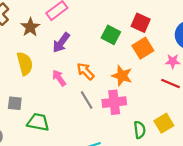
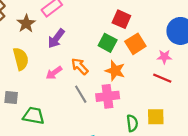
red square: (141, 23) -> (121, 19), moved
green square: (111, 35) -> (108, 43), moved
pink arrow: (59, 78) -> (54, 73), turned -91
yellow square: (164, 123) -> (156, 117), turned 30

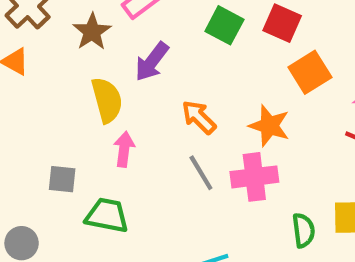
green square: (108, 43) -> (224, 25), moved
yellow semicircle: (21, 59) -> (107, 100), moved
pink arrow: (54, 73) -> (124, 149), moved, turned 133

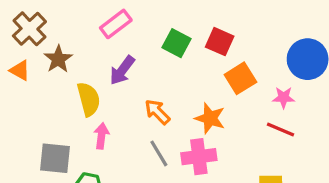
brown star: (92, 32) -> (58, 59), moved
gray square: (62, 179) -> (55, 158), size x1.5

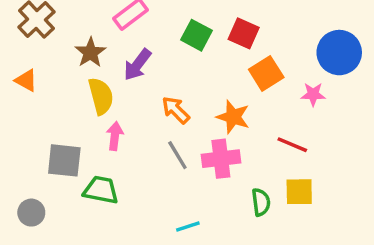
brown star: (58, 59) -> (90, 53), moved
orange triangle: (20, 70) -> (26, 80), moved
red line: (280, 129) -> (292, 145), moved

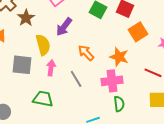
brown star: (90, 53) -> (26, 18), moved
gray line: (177, 155) -> (76, 79), moved
gray square: (64, 160) -> (22, 65), moved
green semicircle: (261, 202) -> (119, 104), moved

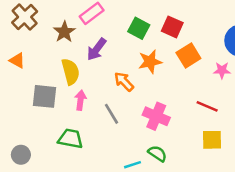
brown star: (26, 18) -> (64, 32), moved
orange star: (119, 57) -> (150, 62), moved, turned -30
pink cross: (112, 81) -> (156, 116), turned 30
green semicircle: (119, 104) -> (157, 154), moved, turned -49

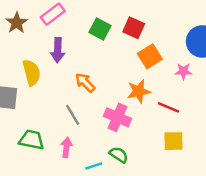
brown star: (64, 32) -> (17, 23), moved
purple arrow: (97, 49) -> (58, 50), turned -35
orange star: (150, 62) -> (139, 91), moved
pink arrow: (80, 100) -> (66, 147), moved

